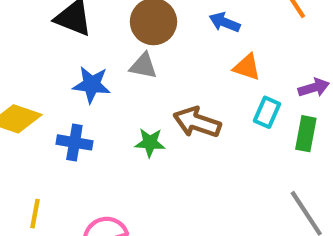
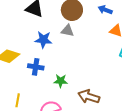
brown arrow: (197, 122) -> (89, 97), moved
green star: (150, 143) -> (61, 81), moved

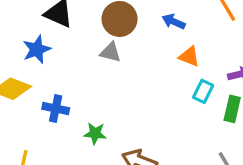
blue star: (43, 40) -> (37, 49), moved, turned -30

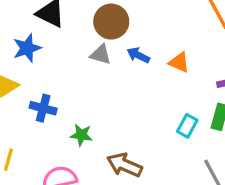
blue arrow: (174, 22) -> (138, 55), moved
cyan rectangle: (203, 91) -> (187, 126), moved

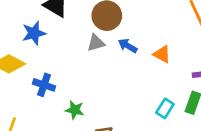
gray triangle: (101, 54) -> (96, 43), turned -36

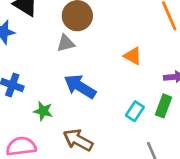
blue arrow: (128, 46) -> (80, 87), moved, size x1.6

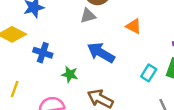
orange triangle: (133, 56) -> (134, 26), moved

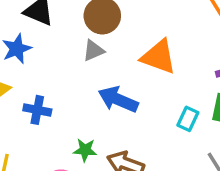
orange triangle: (134, 26) -> (159, 57), size x1.6
green star: (70, 74) -> (85, 150), moved

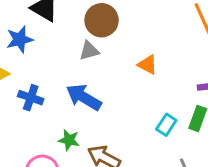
orange triangle: (159, 57) -> (148, 65), size x0.6
blue arrow: (118, 99) -> (84, 97), moved

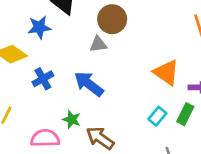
orange triangle: (148, 65) -> (166, 72), moved, size x1.5
blue cross: (31, 98) -> (43, 79), turned 35

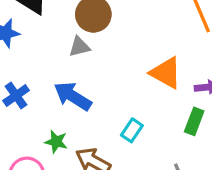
cyan rectangle: (157, 116) -> (132, 130), moved

